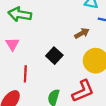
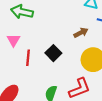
red line: (25, 74) -> (28, 58), moved

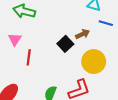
black square: (53, 53) -> (65, 44), moved

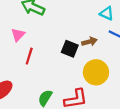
black square: (65, 44) -> (70, 49), turned -35

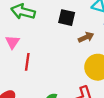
black square: (70, 49) -> (67, 18), moved

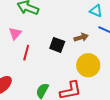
black square: (67, 18) -> (57, 45), moved

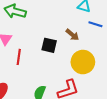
brown arrow: (81, 37) -> (72, 35), turned 64

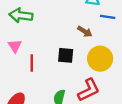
black square: (49, 45) -> (66, 55), moved

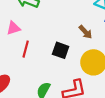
pink triangle: (15, 46) -> (13, 28), turned 32

